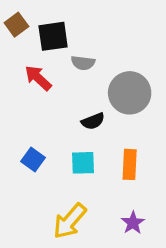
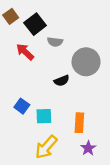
black square: (53, 36) -> (35, 24), turned -30
cyan square: (83, 163) -> (44, 116), moved
orange rectangle: (130, 164) -> (79, 123), moved

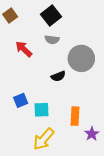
black square: (35, 24) -> (51, 15), moved
blue square: (22, 106) -> (21, 100), turned 32
purple star: (88, 148) -> (92, 134), moved

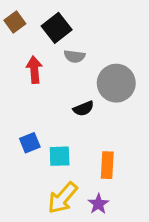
black square: (51, 15) -> (57, 28), moved
red arrow: (24, 49) -> (34, 70), turned 42
purple star: (92, 134) -> (98, 204), moved

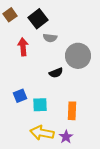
yellow arrow: (63, 198) -> (42, 133), turned 60

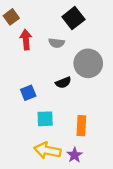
black square: (38, 19) -> (73, 18), moved
red arrow: (23, 47) -> (26, 40), moved
blue square: (20, 96) -> (28, 93), moved

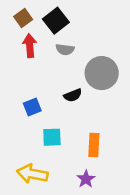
brown square: (11, 17) -> (23, 18), moved
black square: (73, 18) -> (56, 21), moved
yellow arrow: (47, 150) -> (32, 174), moved

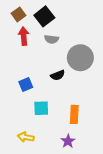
yellow arrow: (32, 174) -> (26, 137), size x0.7

